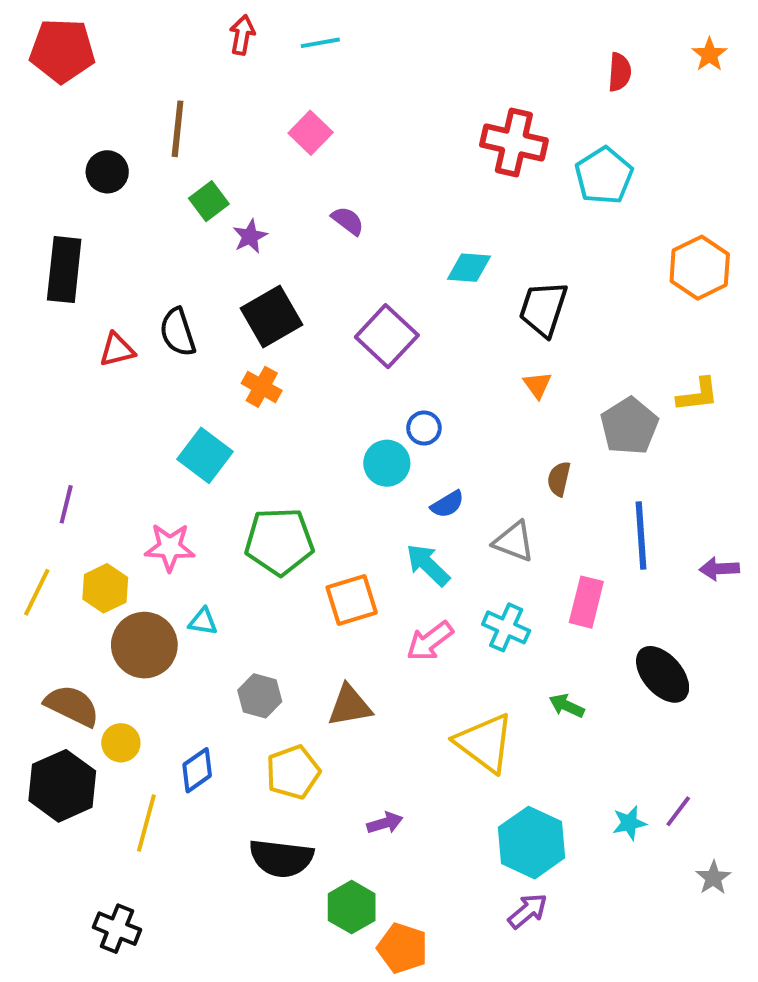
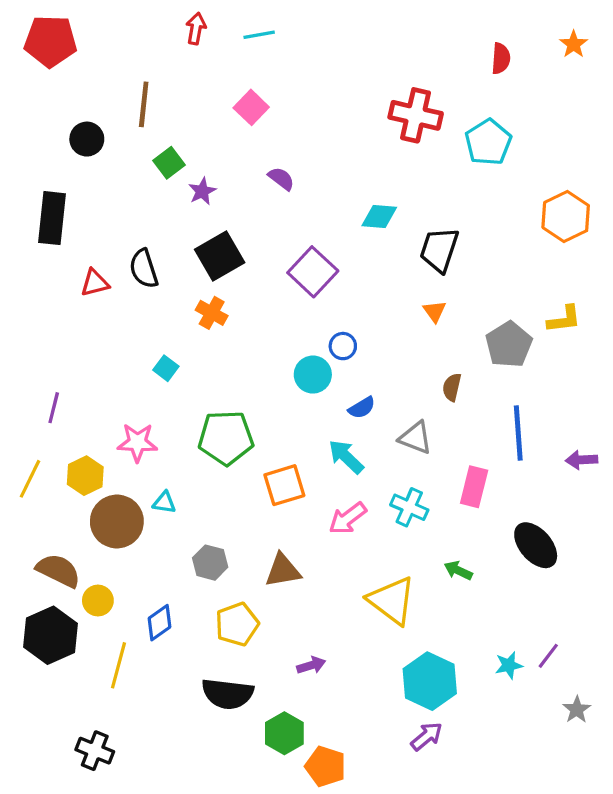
cyan square: (205, 455) -> (166, 368), size x0.6

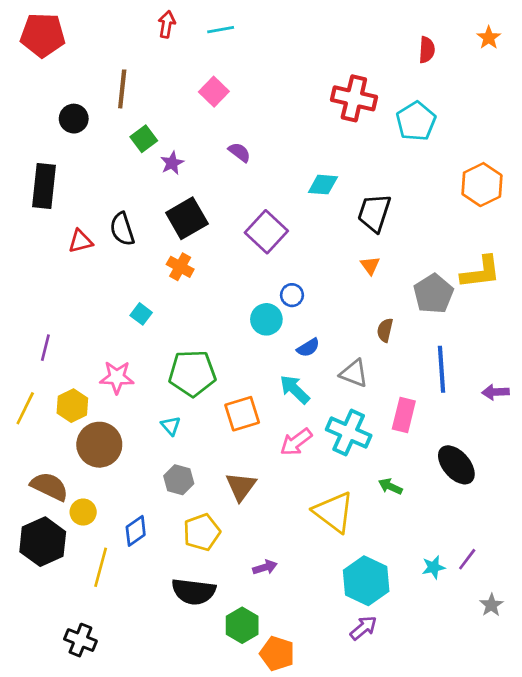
yellow L-shape: (564, 319) -> (481, 272), size x1.4
cyan triangle: (164, 503) -> (171, 426), moved, turned 40
cyan cross: (409, 507) -> (349, 433), size x1.4
brown triangle: (283, 570) -> (241, 486), turned -44

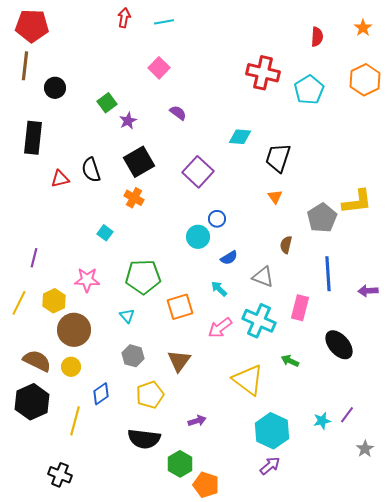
brown line: (122, 89) -> (25, 66), moved
orange hexagon: (482, 185) -> (365, 80), moved
cyan arrow: (295, 389) -> (219, 289), size x0.7
yellow circle: (83, 512) -> (71, 367), moved

